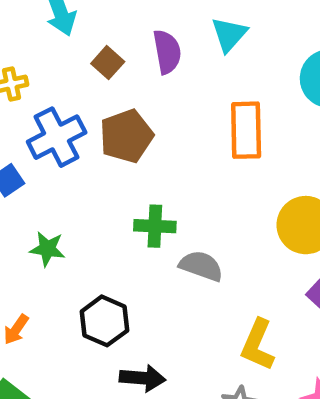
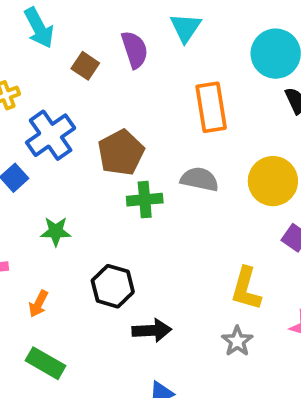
brown pentagon: (126, 136) -> (121, 153), moved
gray semicircle: (201, 266) -> (200, 179), moved

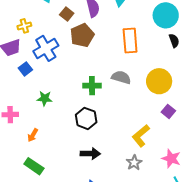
brown pentagon: (121, 153) -> (82, 35), moved
black hexagon: (113, 286) -> (86, 118), moved
yellow L-shape: (246, 289) -> (141, 136), turned 30

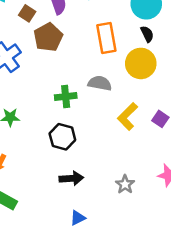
black semicircle: (174, 41) -> (147, 34), moved
yellow circle: (159, 81) -> (141, 63), moved
yellow L-shape: (141, 136) -> (128, 116), moved

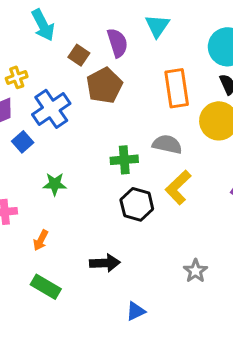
yellow L-shape: (128, 116) -> (178, 187), moved
black hexagon: (62, 137) -> (137, 204), moved
black arrow: (71, 178) -> (105, 263), moved

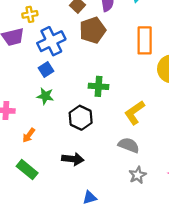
blue square: (23, 142) -> (46, 69), moved
gray semicircle: (167, 144) -> (129, 145), moved
black hexagon: (137, 204) -> (81, 118), moved

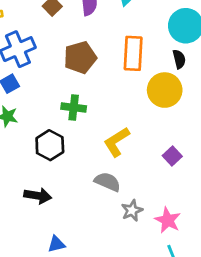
brown pentagon: (93, 30) -> (80, 57), moved
gray star: (138, 175) -> (132, 210), moved

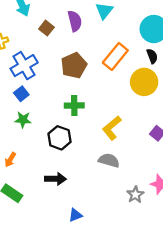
orange rectangle: (133, 53) -> (115, 56), turned 44
gray star: (132, 210) -> (135, 195), moved

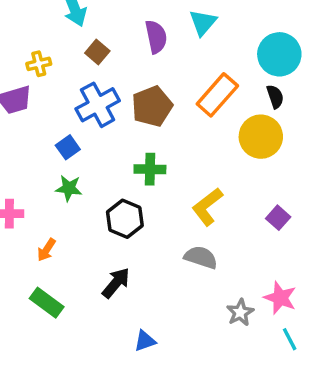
brown square: (46, 28) -> (97, 52), moved
blue cross: (24, 66) -> (98, 105), moved
black arrow: (55, 179) -> (116, 283), turned -54

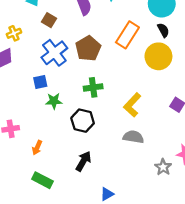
blue square: (68, 147) -> (40, 82), turned 32
green star: (69, 188) -> (54, 101), moved

